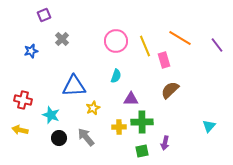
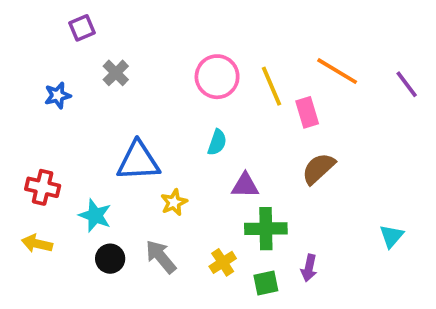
yellow cross: (119, 127) -> (223, 262), moved, turned -32

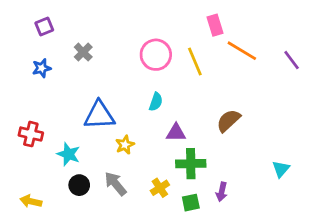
purple square: (82, 28) -> (44, 26), moved
pink rectangle: (307, 112) -> (215, 25), moved
yellow arrow: (37, 244) -> (31, 201), moved

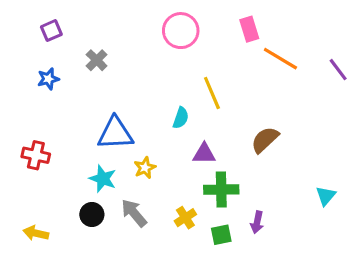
pink circle: (156, 55) -> (181, 31), moved
yellow line: (195, 61) -> (212, 93), moved
cyan star: (68, 154) -> (103, 179), moved

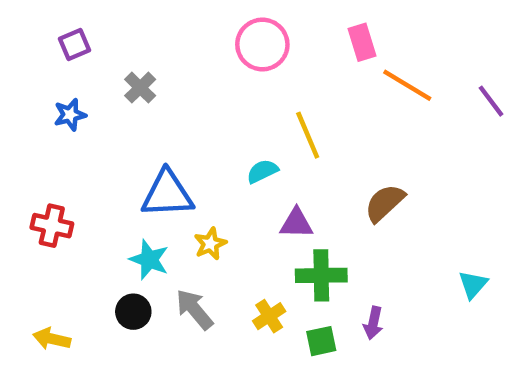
cyan semicircle: (181, 118) -> (262, 171), turned -135

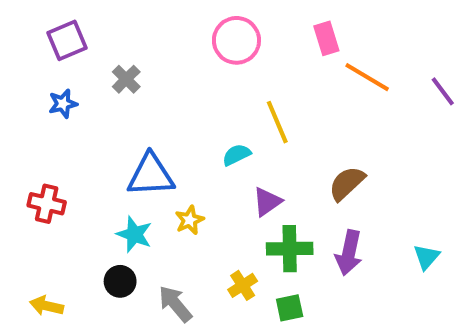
purple square: (74, 44) -> (67, 40), size x1.4
purple triangle: (296, 223) -> (267, 202), turned -36
gray arrow: (194, 309) -> (175, 304), moved
purple arrow: (373, 323) -> (349, 253), moved, size x1.5

